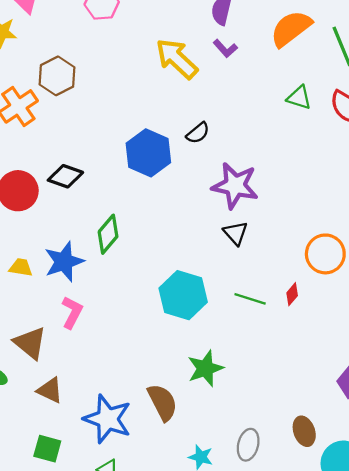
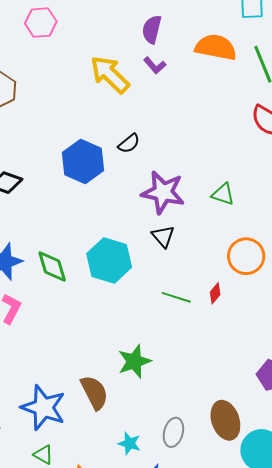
orange semicircle: (291, 28) -> (216, 47), turned 48
green triangle: (299, 98) -> (223, 194), moved
green diamond: (108, 234) -> (52, 267), moved, turned -57
cyan hexagon: (183, 295) -> (109, 260), moved
brown ellipse: (304, 431) -> (225, 420), size x1.4

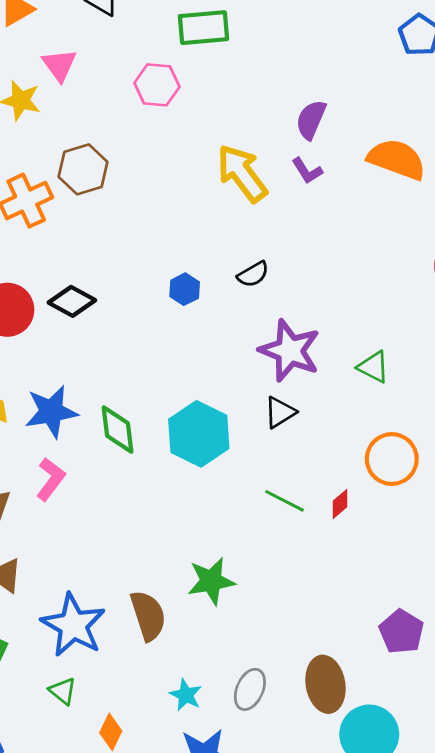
blue hexagon: (83, 162) -> (185, 289), size x0.5
black triangle: (163, 236) -> (280, 412), turned 30

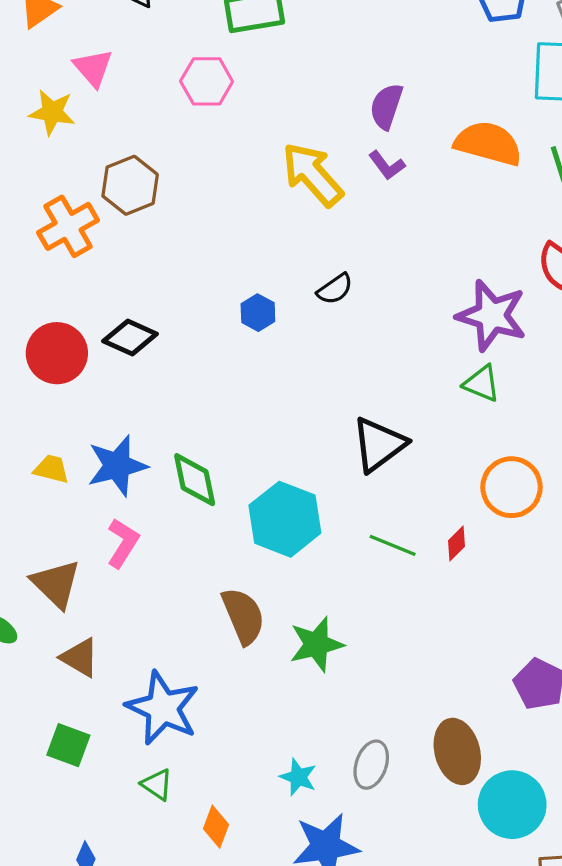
purple star: (290, 351) -> (492, 316), moved
black triangle: (280, 412) -> (379, 444), size x1.5
cyan hexagon: (199, 434) -> (285, 519), moved
brown semicircle: (148, 616) -> (243, 616), moved

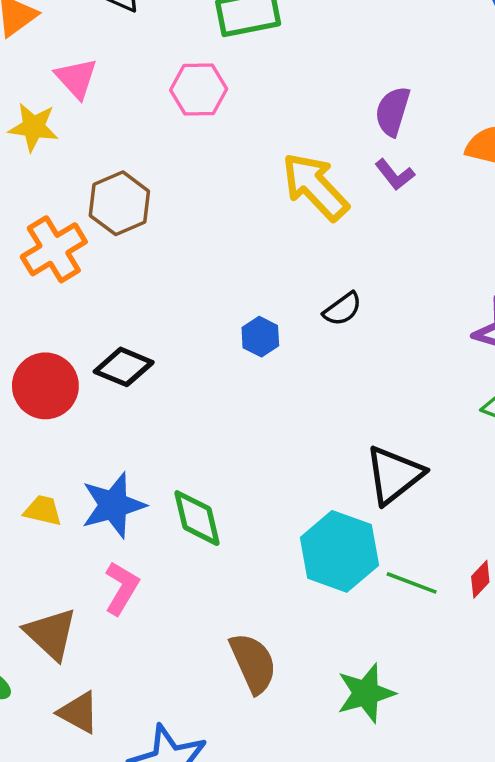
cyan hexagon: (285, 519) -> (339, 551), moved
green star: (316, 644) -> (366, 693), moved

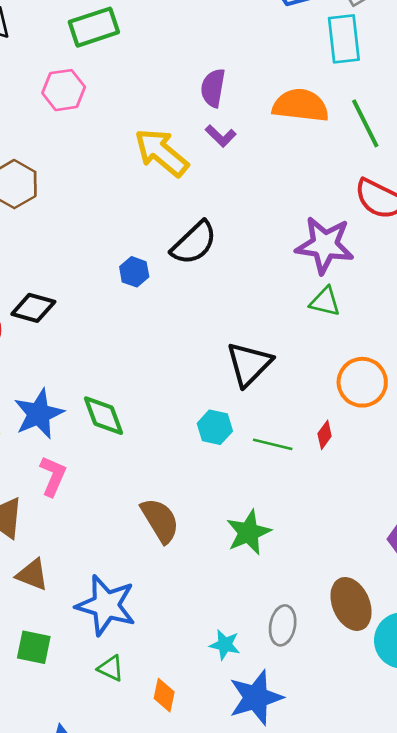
black semicircle: (342, 309) -> (194, 243), size x1.6
cyan hexagon: (339, 551) -> (215, 427), size x0.6

